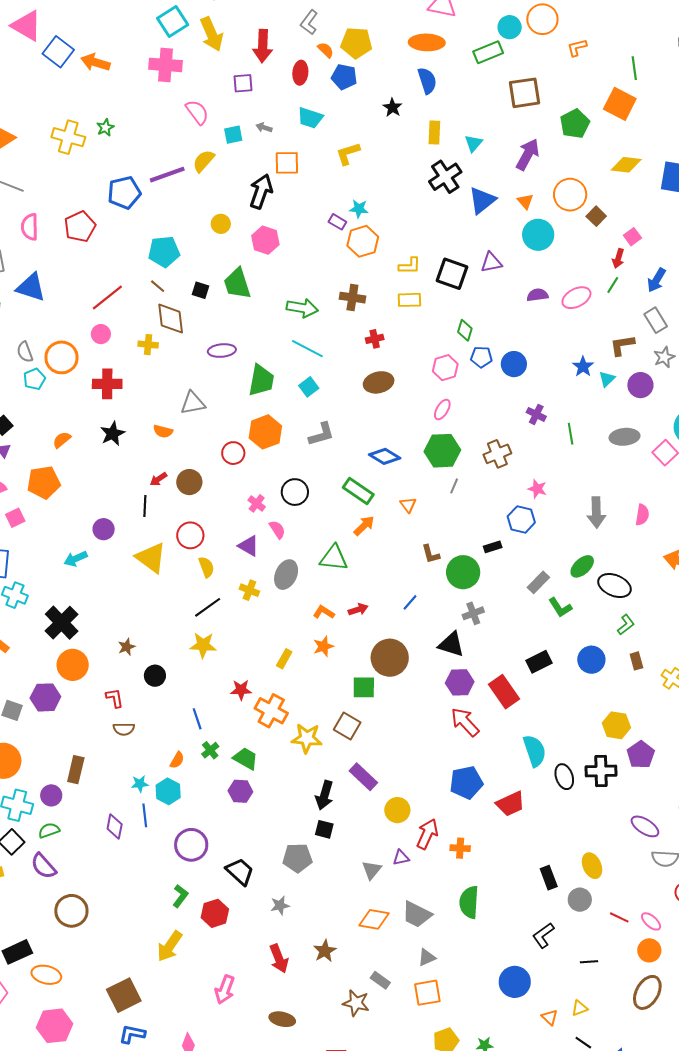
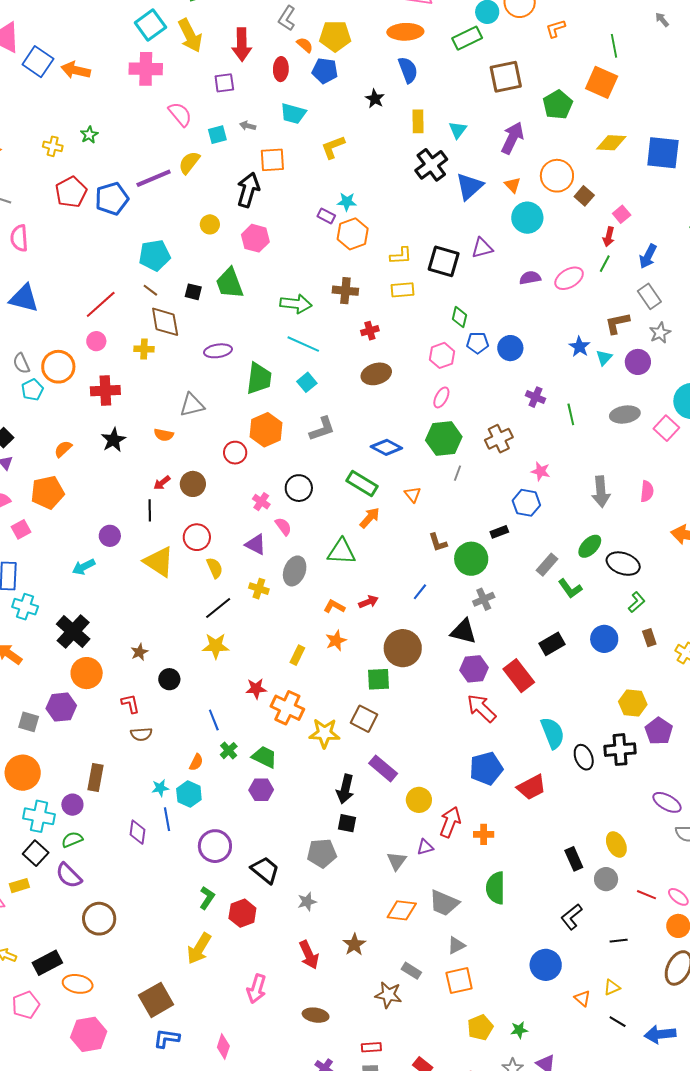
yellow cross: (68, 137) -> (53, 146), size x0.6
red pentagon: (80, 227) -> (71, 192), moved

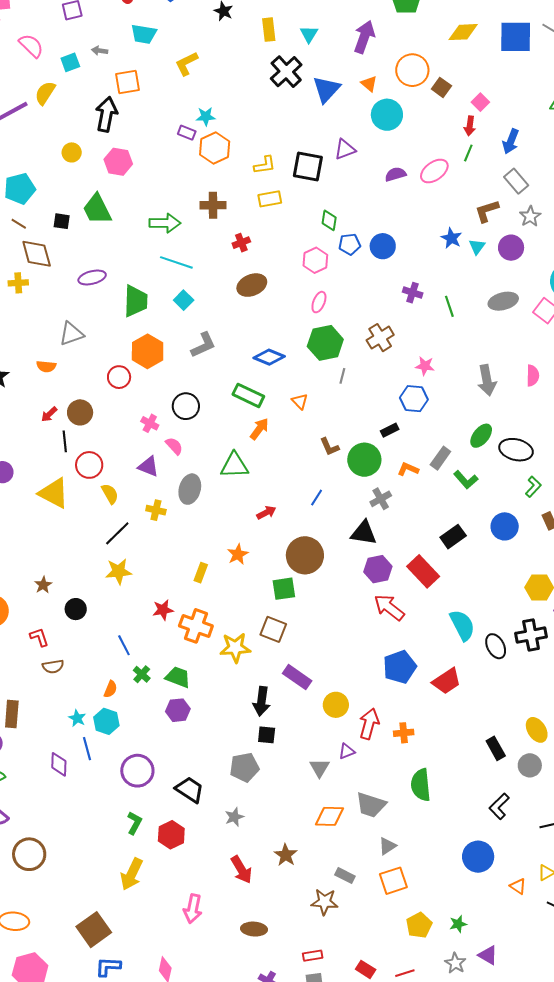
black line: (150, 510) -> (65, 441), moved
orange L-shape: (334, 606) -> (408, 469), moved
cyan star: (160, 788) -> (77, 718), turned -30

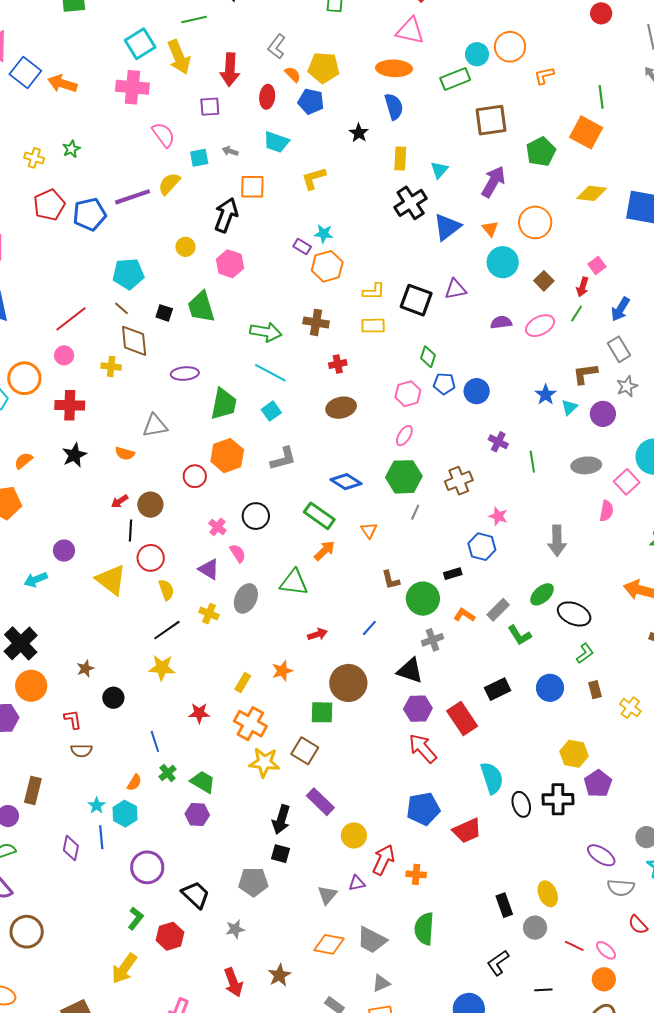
brown square: (441, 87) -> (544, 281), moved
pink semicircle: (533, 376) -> (606, 511), moved
orange cross: (196, 626) -> (250, 724), moved

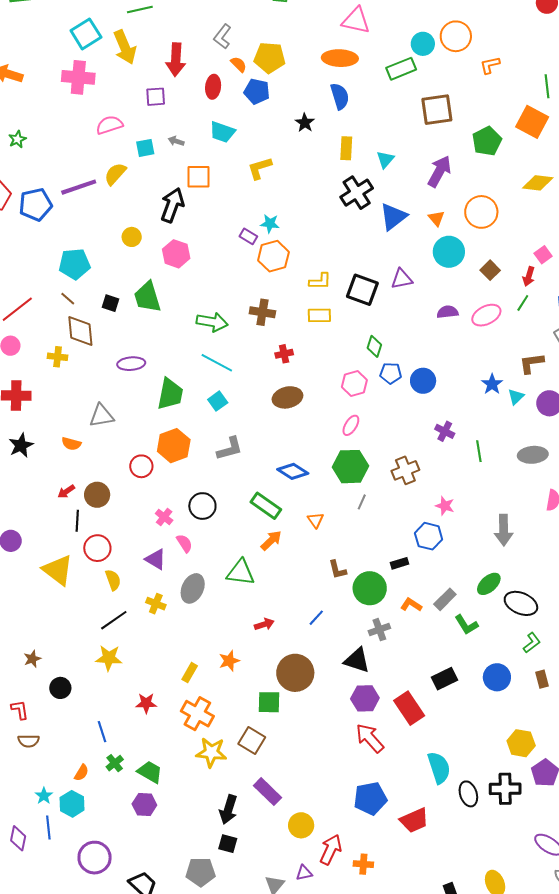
pink semicircle: (163, 135) -> (109, 125), turned -72

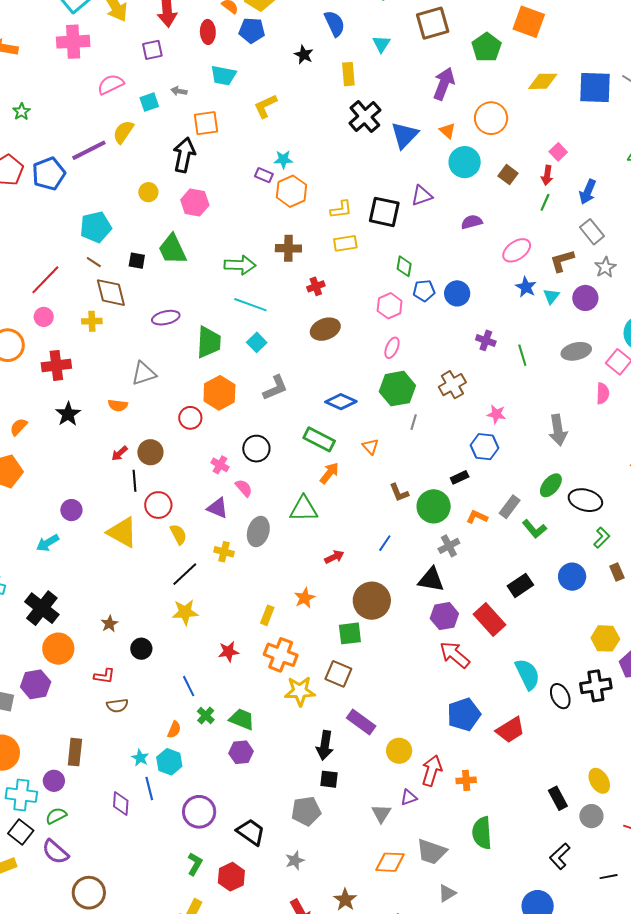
cyan triangle: (385, 159) -> (381, 44), moved
pink ellipse: (486, 315) -> (517, 250), moved
red L-shape: (20, 710) -> (104, 676), turned 115

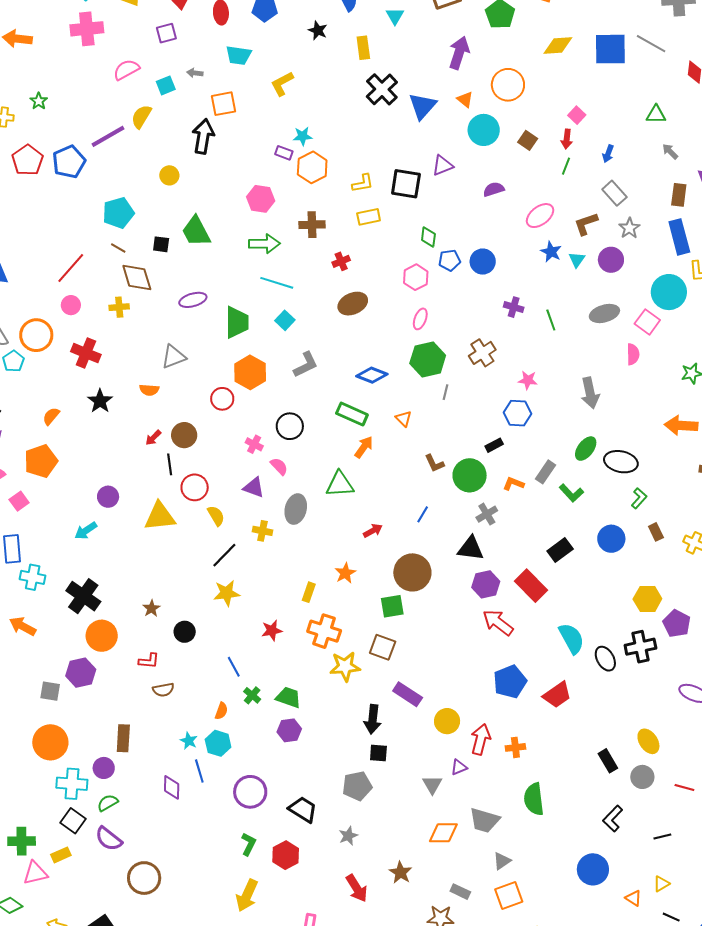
blue arrow: (588, 192) -> (608, 154), size x0.7
pink hexagon: (195, 203) -> (261, 199), moved
red cross: (56, 365) -> (86, 353), turned 32
yellow triangle: (122, 532) -> (160, 516), turned -32

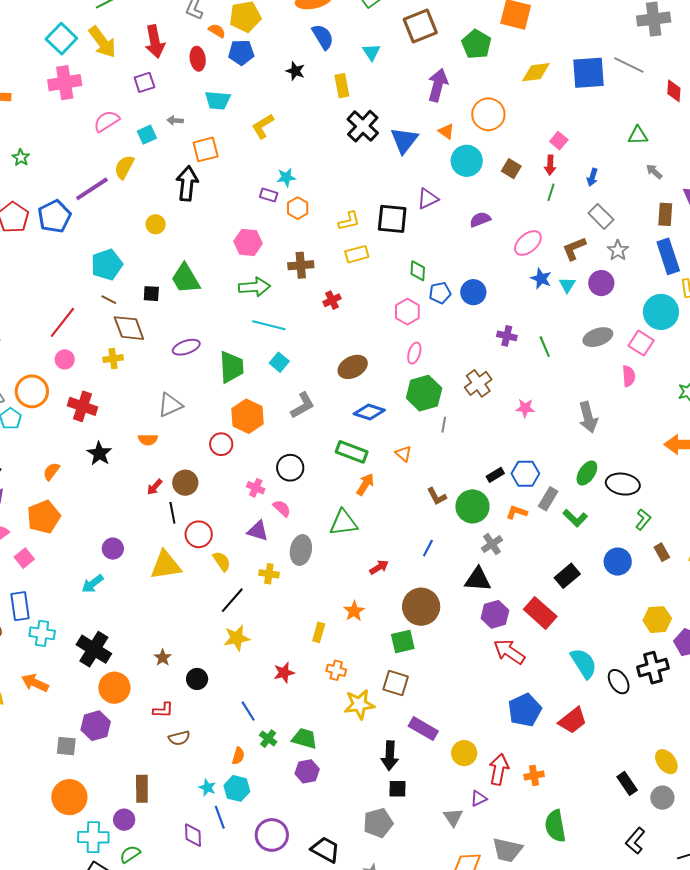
orange hexagon: (312, 167) -> (298, 208), size x0.7
brown ellipse: (353, 304) -> (353, 367), moved
blue hexagon: (517, 413) -> (525, 474), moved
orange cross: (324, 631) -> (336, 670), size x0.6

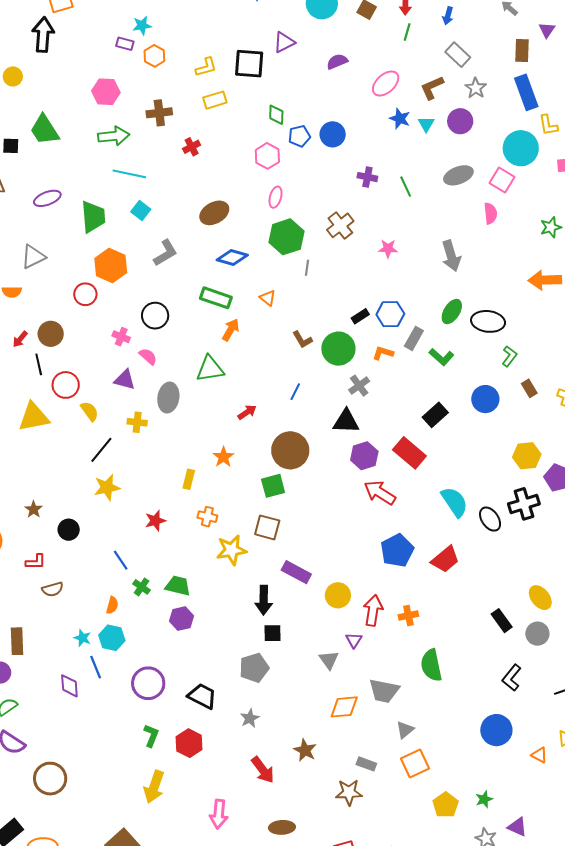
purple triangle: (479, 798) -> (354, 640), turned -30

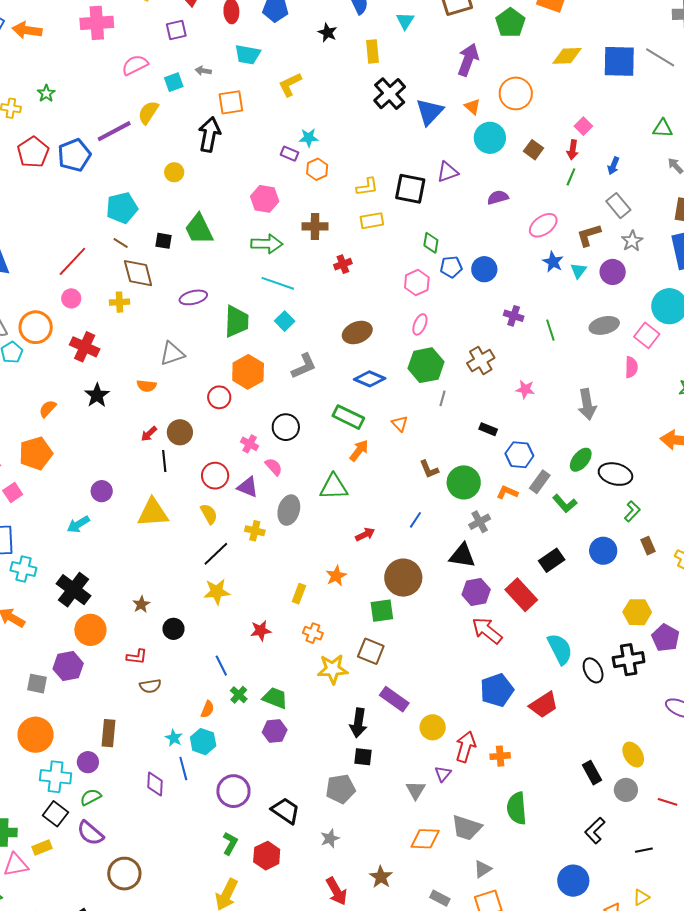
black rectangle: (360, 316) -> (488, 429), moved, turned 48
red circle: (66, 385) -> (215, 476), moved

